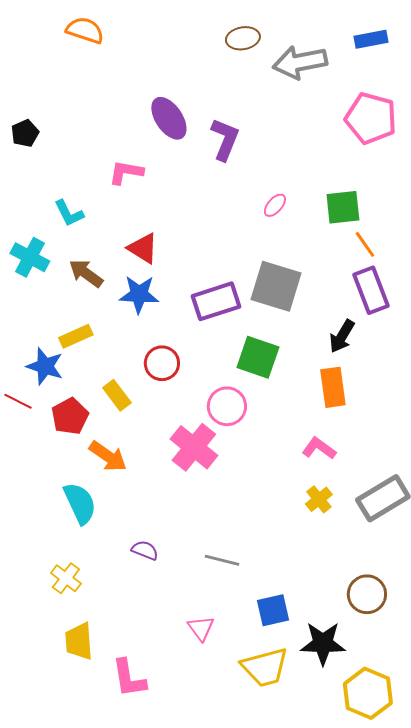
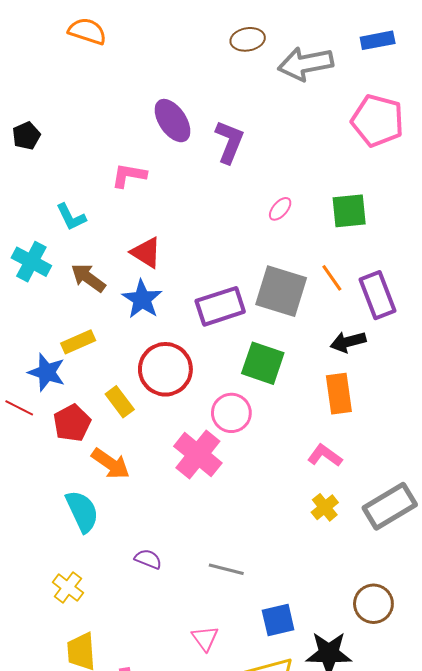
orange line: (365, 244) -> (332, 278), moved
blue star: (139, 294) -> (142, 299), turned 30
black arrow: (342, 336) -> (348, 342), turned 44
red circle: (162, 363) -> (165, 369), size x1.5

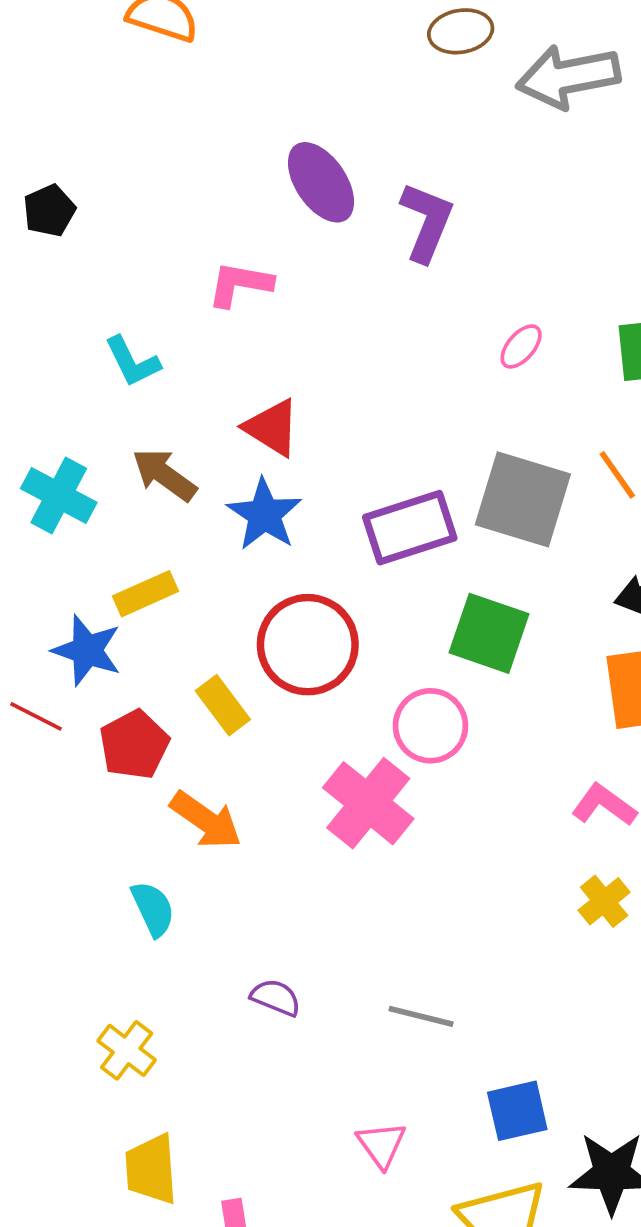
cyan cross: (31, 262) -> (59, 496), moved
cyan semicircle: (82, 511) -> (153, 909), size x0.7

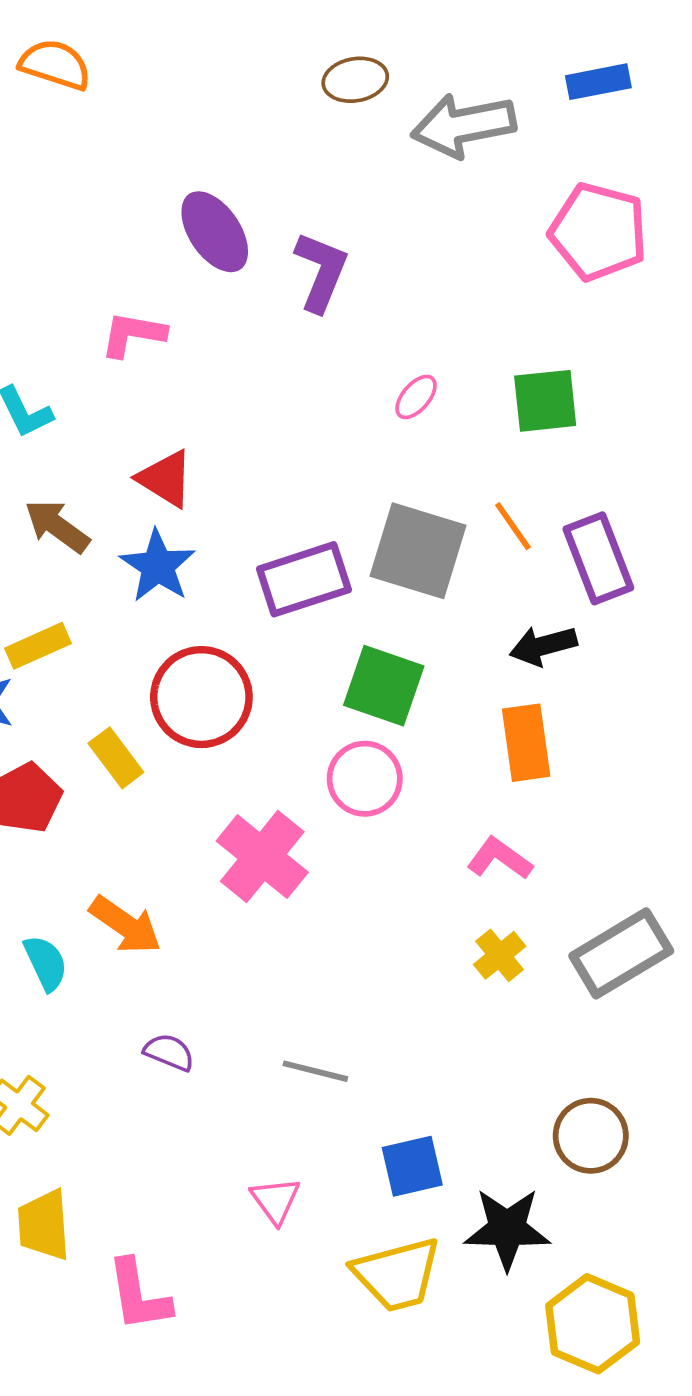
pink circle: (430, 726) -> (365, 779), moved
orange arrow: (206, 820) -> (125, 925), moved

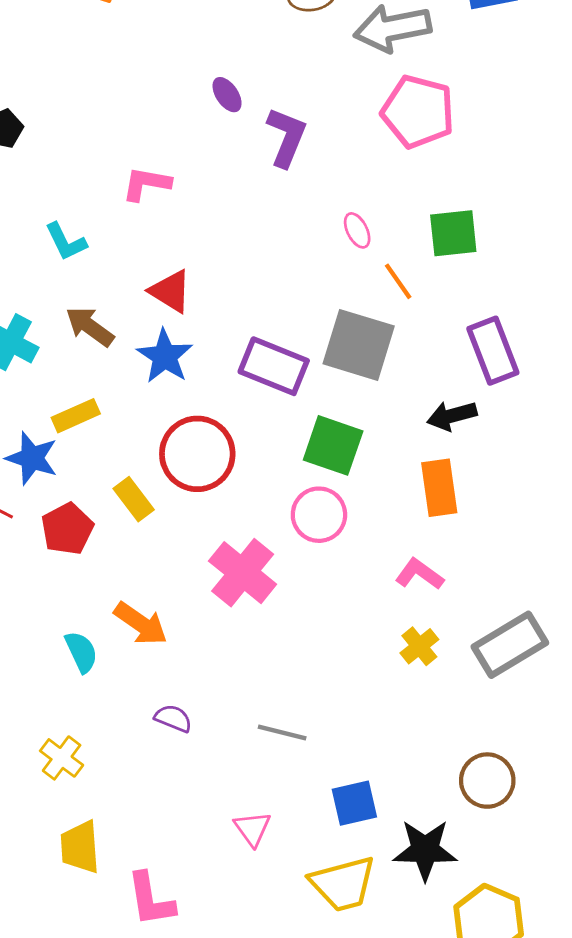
purple ellipse: (215, 232) -> (227, 95), moved, size x0.6
pink pentagon: (598, 232) -> (418, 112), moved
pink ellipse: (416, 397) -> (357, 230), turned -68
orange line: (513, 526) -> (398, 281), moved
purple rectangle: (304, 579) -> (274, 366), turned 40

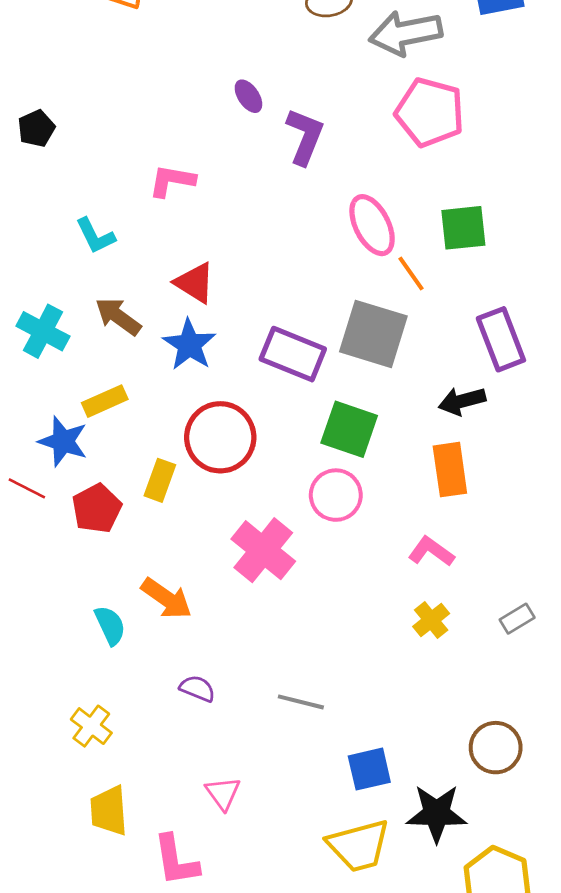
pink ellipse: (357, 230) -> (372, 225), size x1.8
yellow rectangle: (134, 499) -> (160, 480), turned 57
gray rectangle: (510, 645) -> (517, 619), size x0.5
pink triangle: (252, 829) -> (223, 793), moved

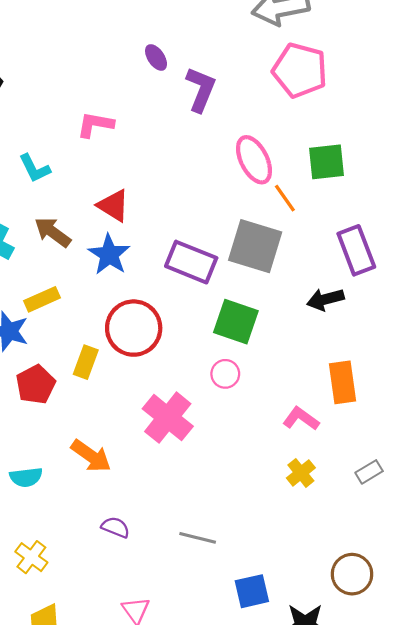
orange rectangle: (450, 470) -> (342, 382), moved
pink circle: (336, 495) -> (225, 374), size x0.7
cyan semicircle: (110, 625) -> (26, 477), moved, turned 108

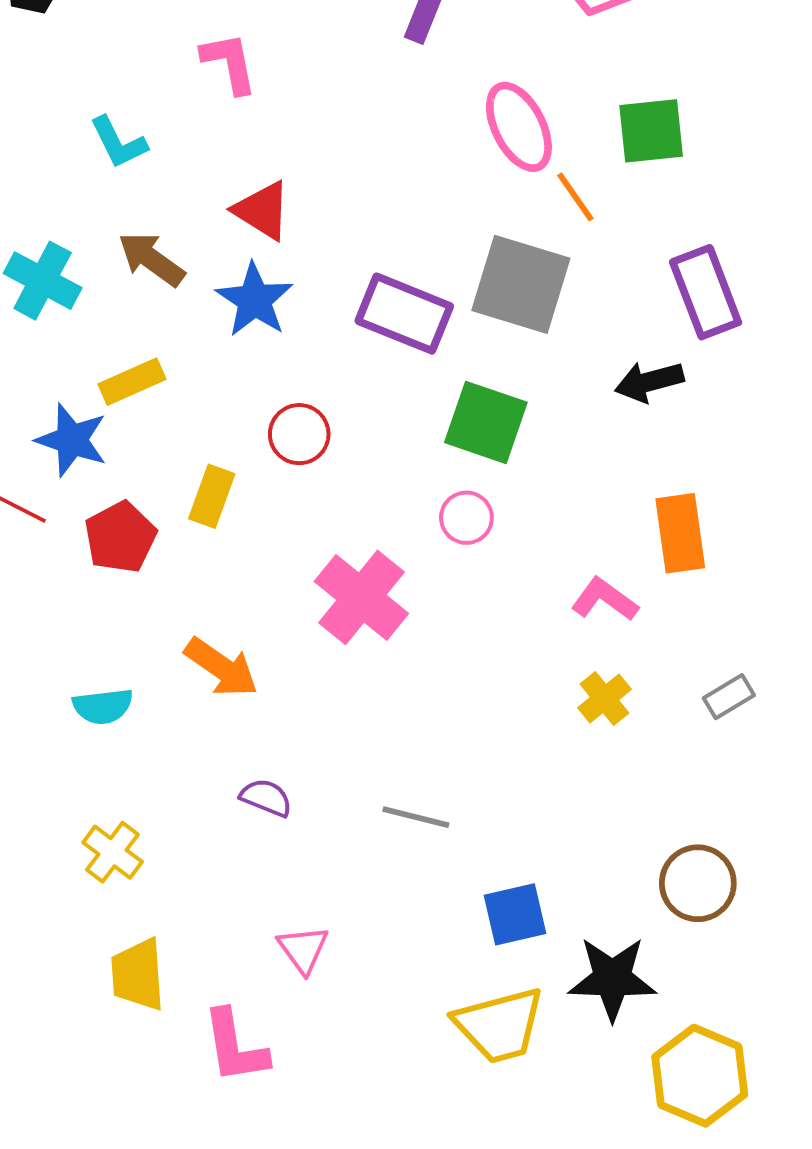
pink L-shape: (95, 125) -> (229, 63), turned 69
red circle: (134, 328) -> (299, 434), size x0.6

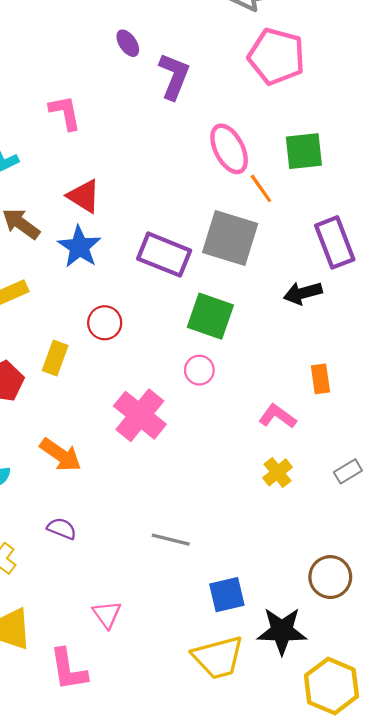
orange rectangle: (680, 533) -> (320, 379), size x0.7
purple semicircle: (266, 798) -> (62, 529), moved

